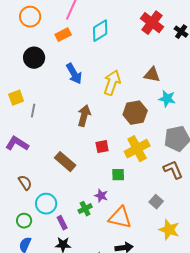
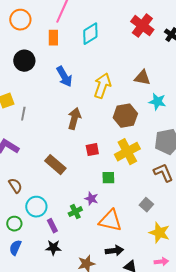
orange rectangle: (63, 35) -> (53, 38), turned -63

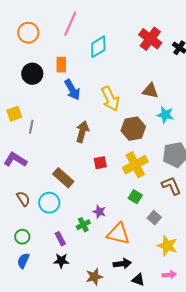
orange rectangle: (53, 38) -> (61, 65), moved
yellow arrow: (102, 86) -> (110, 99), turned 135
green square: (108, 178) -> (135, 197), moved, turned 32
cyan circle: (36, 207) -> (49, 203), moved

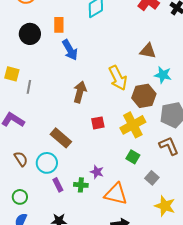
yellow arrow: (110, 99) -> (118, 78), moved
yellow square: (14, 114) -> (12, 74), turned 35
brown hexagon: (133, 129) -> (144, 96), moved
green cross: (83, 225) -> (81, 185), turned 32
purple rectangle: (60, 239) -> (58, 185), moved

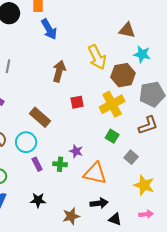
brown L-shape: (169, 146) -> (148, 125), turned 95

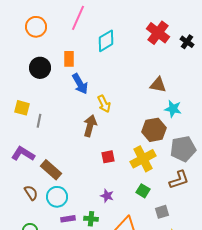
yellow arrow: (97, 57) -> (104, 104), moved, size x0.7
brown rectangle: (40, 117) -> (51, 170), moved
purple star: (76, 151) -> (107, 196), moved
gray square: (131, 157) -> (162, 212), turned 32
purple rectangle: (37, 164) -> (68, 219), turned -72

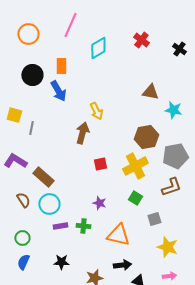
red cross: (158, 33) -> (141, 40), moved, size x0.7
blue arrow: (80, 84) -> (58, 91), moved
cyan star: (173, 109) -> (173, 110), moved

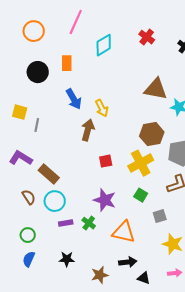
blue arrow: (58, 91) -> (74, 99), moved
brown triangle: (150, 92) -> (156, 89), size x1.4
purple star: (99, 203) -> (105, 200), size x1.6
green cross: (83, 226) -> (89, 223), turned 32

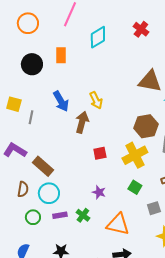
blue arrow: (74, 99) -> (61, 101), moved
brown semicircle: (29, 197) -> (23, 189), turned 42
purple star: (105, 200) -> (99, 192), size x0.6
green circle: (28, 235) -> (33, 217), moved

